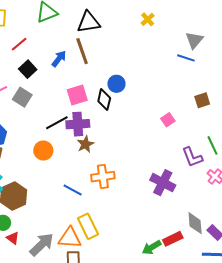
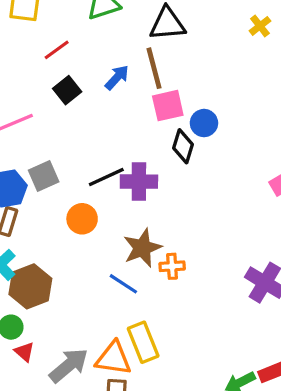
pink square: (77, 95) -> (168, 106), moved
gray square: (22, 97) -> (44, 176), moved, turned 30
brown star: (85, 144) -> (142, 248), moved, size x1.4
orange cross: (103, 177) -> (172, 266), size x0.7

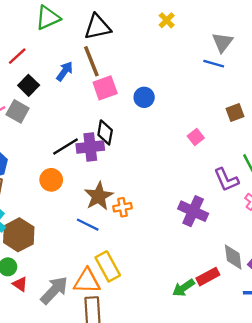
blue circle: (204, 123) -> (144, 97), moved
black diamond: (183, 146) -> (105, 132), moved
gray square: (44, 176) -> (18, 111), moved, turned -30

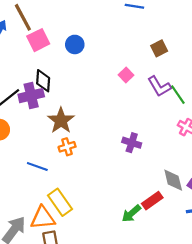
purple L-shape: (226, 180) -> (159, 86), moved
brown star: (99, 196) -> (61, 121), moved
purple cross: (193, 211) -> (132, 143), size x0.7

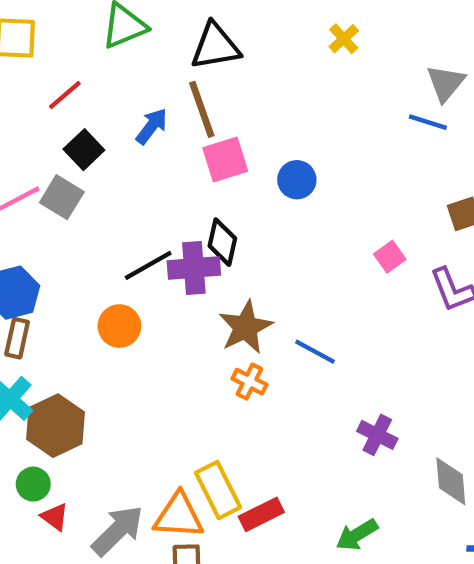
purple cross: (132, 143) -> (377, 435), moved
orange cross: (67, 147) -> (249, 382), turned 35
blue line: (37, 166) -> (315, 352), moved
red rectangle: (152, 201) -> (261, 514), moved

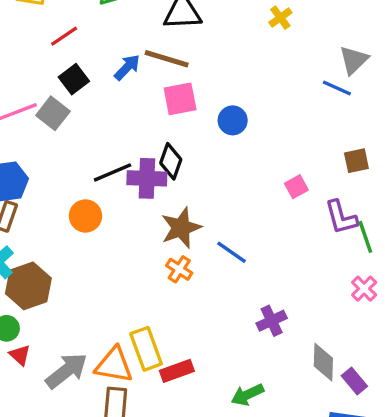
brown line: (202, 109) -> (167, 59), turned -60
purple cross: (377, 435) -> (272, 321), turned 32

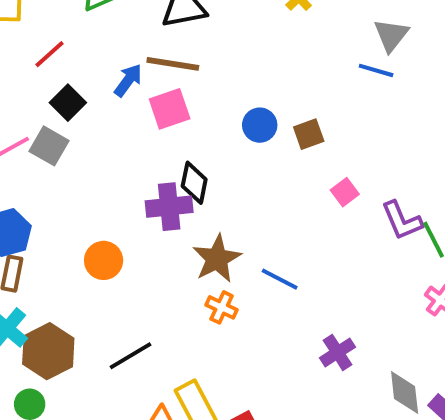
pink square: (180, 99) -> (170, 109), moved
brown square: (356, 161) -> (309, 134), moved
black line: (113, 172) -> (130, 356), moved

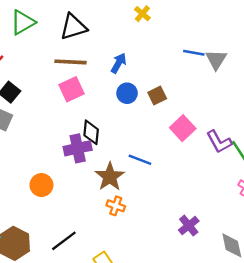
gray triangle: (391, 35) -> (216, 60), moved
blue arrow: (128, 80) -> (119, 63), moved
pink square: (345, 192) -> (183, 128), size x1.5
blue line: (280, 279) -> (140, 160), moved

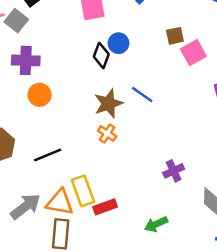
blue circle: (127, 93) -> (119, 43), moved
pink square: (183, 128) -> (193, 53), moved
purple cross: (78, 148) -> (26, 60), moved

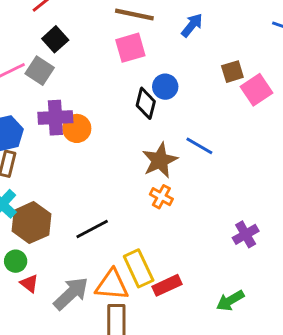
orange circle: (40, 95) -> (77, 128), moved

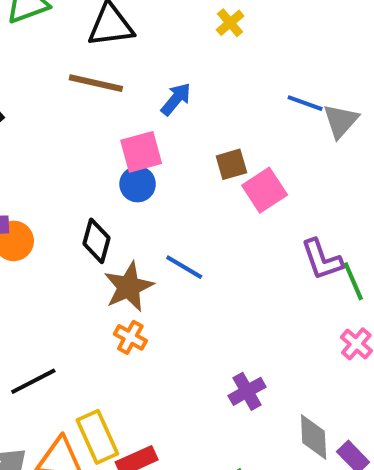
pink square: (130, 48) -> (141, 152), moved
black diamond: (146, 103) -> (97, 241), moved

